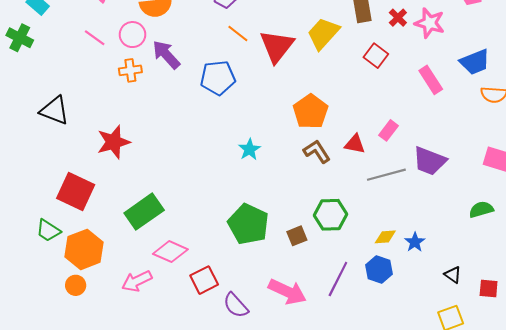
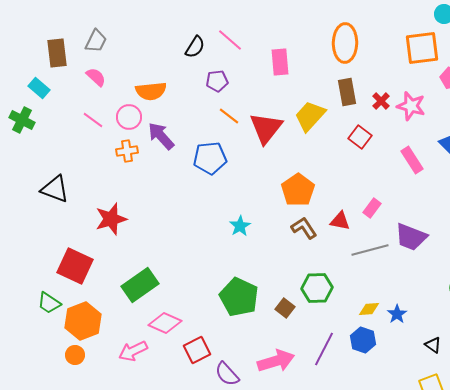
brown square: (297, 236) -> (285, 308), turned -30
pink arrow: (287, 292) -> (276, 361), turned -42

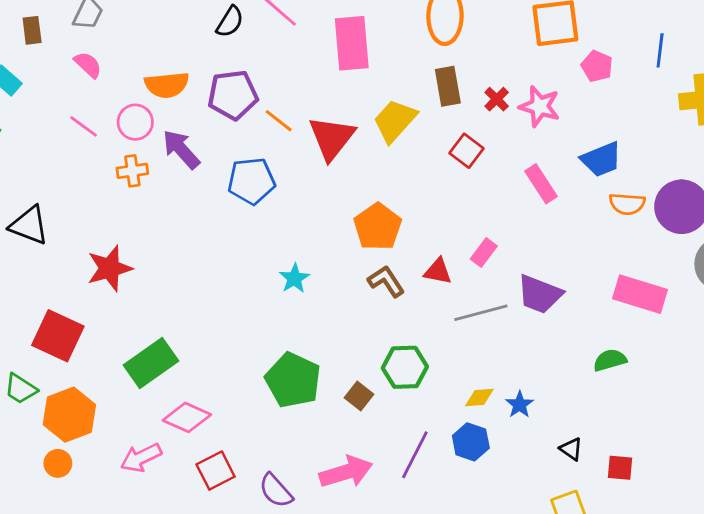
brown rectangle: (57, 53) -> (32, 30), size x0.7
pink rectangle: (280, 62) -> (352, 43), size x1.4
purple pentagon: (217, 81) -> (233, 95), moved, size x1.6
red square: (197, 350) -> (216, 471), moved

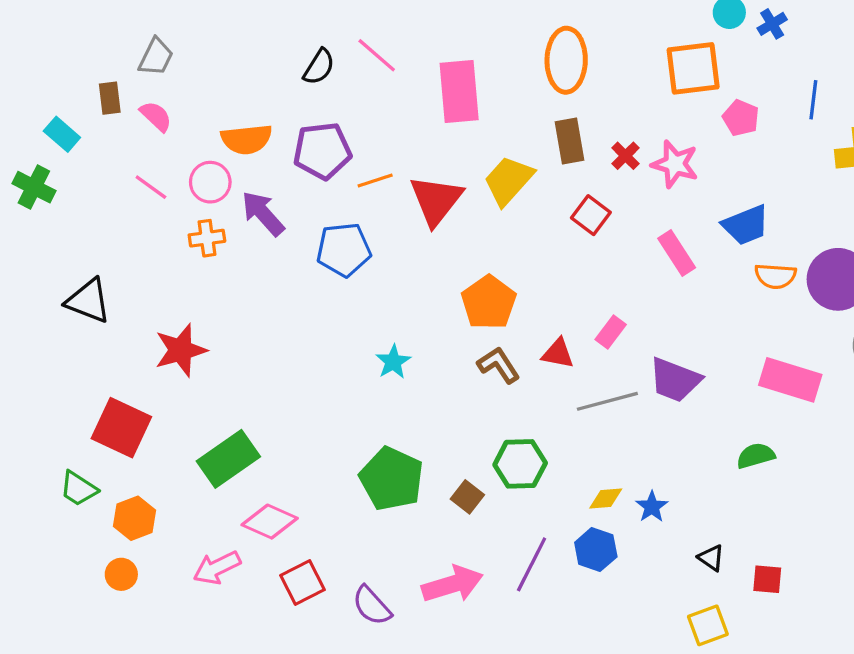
brown rectangle: (32, 30) -> (110, 98), moved
orange line: (279, 121) -> (375, 180), turned -56
orange hexagon: (69, 415) -> (134, 518), size x0.7

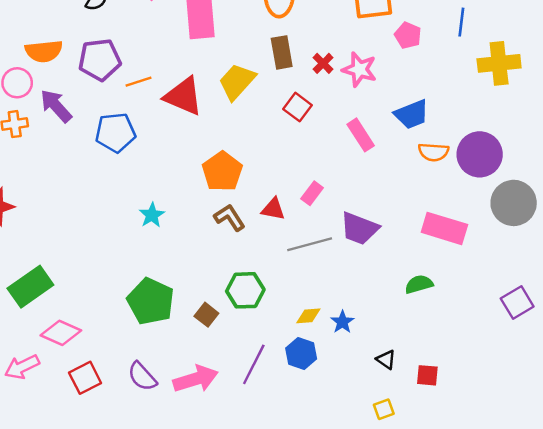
red triangle: (436, 200) -> (183, 96), turned -45
purple semicircle: (372, 606) -> (142, 377), moved
yellow square: (708, 625) -> (384, 409), size x0.7

